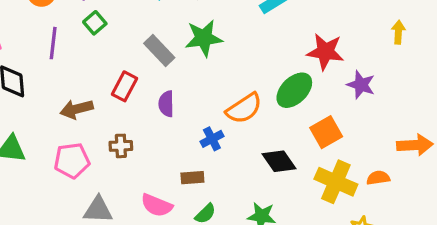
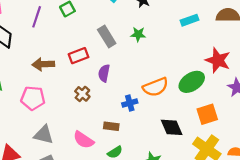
green star: (204, 38) -> (138, 34), size x0.6
red rectangle: (125, 86) -> (78, 56), turned 30
brown cross: (121, 146) -> (82, 94), moved, turned 32

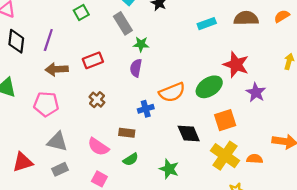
purple line: (37, 17) -> (48, 40), moved
green star: (138, 34) -> (141, 44), moved
gray rectangle: (107, 36) -> (123, 23), moved
purple semicircle: (104, 73) -> (136, 68), moved

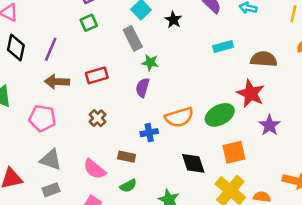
brown semicircle: (246, 18) -> (264, 59), moved

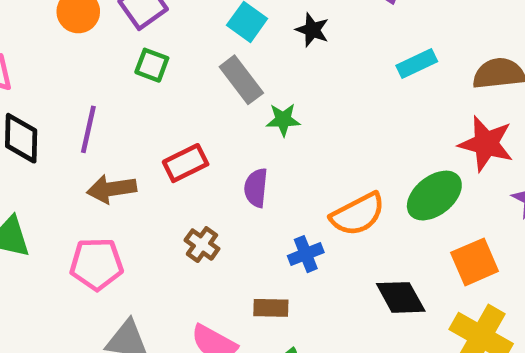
green square: (89, 23) -> (152, 65), turned -35
purple semicircle: (142, 88) -> (256, 188), moved

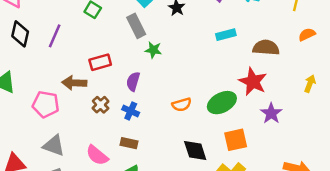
brown arrow: (112, 189) -> (74, 83), moved
orange semicircle: (358, 214) -> (182, 105), size x0.7
blue cross: (306, 254) -> (131, 111), moved, turned 35

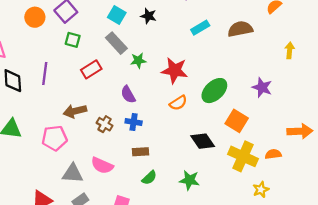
red rectangle: (100, 62) -> (91, 69), moved
purple semicircle: (133, 81) -> (128, 94), turned -30
red star: (253, 82) -> (175, 70), moved
orange square: (236, 140) -> (237, 121), turned -30
pink semicircle: (97, 155) -> (102, 165), moved

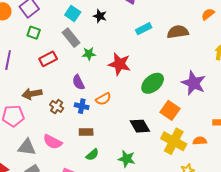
purple star: (262, 87) -> (194, 83), size x1.4
orange semicircle: (178, 103) -> (103, 99), moved

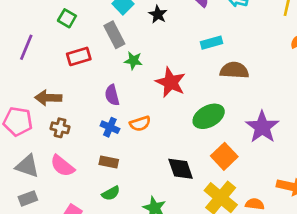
brown semicircle: (178, 32) -> (234, 70), moved
brown cross: (57, 107) -> (60, 128), moved, turned -32

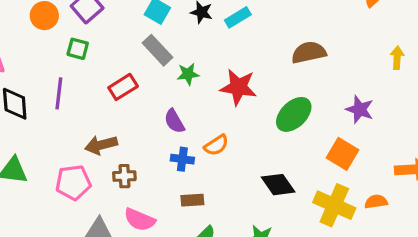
green square: (67, 18) -> (78, 49), moved
cyan rectangle: (212, 43) -> (238, 17), moved
purple star: (262, 127) -> (360, 109), size x0.7
orange square: (224, 156) -> (342, 154), moved

